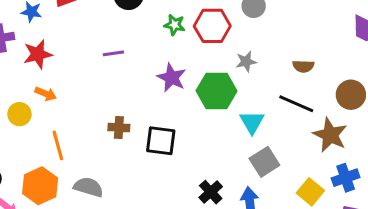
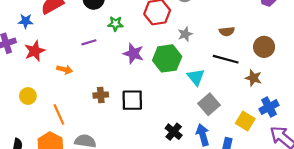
green star: (175, 25) -> (115, 24), moved
orange arrow: (46, 94) -> (65, 70), moved
brown star: (330, 135) -> (253, 78), size x0.7

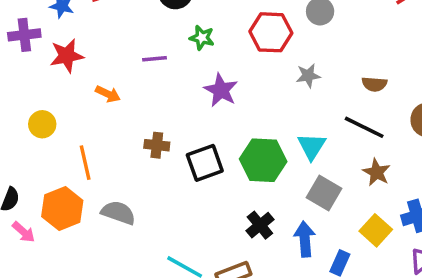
green hexagon: (167, 58) -> (263, 160), moved
brown star: (253, 78) -> (377, 172), moved
black square: (132, 100) -> (205, 163), turned -30
gray square: (209, 104) -> (324, 193), turned -30

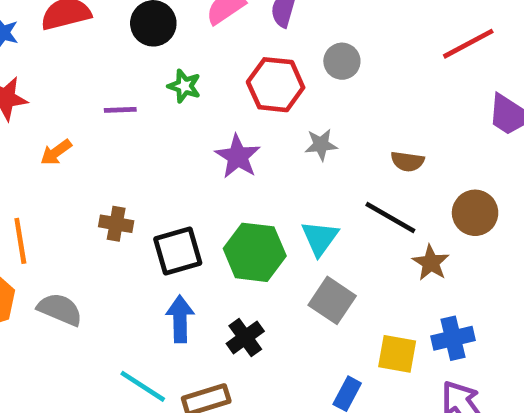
purple star: (221, 90) -> (238, 157), moved
orange arrow: (108, 94) -> (56, 152), turned 115
brown star: (377, 172) -> (431, 263), moved
yellow square: (376, 230) -> (397, 354), turned -36
blue arrow: (305, 239) -> (180, 319), moved

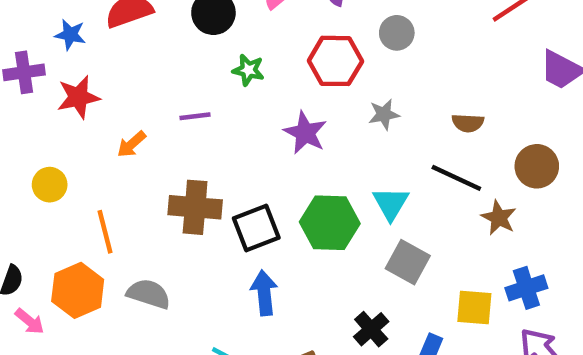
purple line: (120, 110) -> (195, 116), moved
brown cross: (116, 224) -> (195, 207), size x1.6
black cross: (245, 337) -> (371, 329), moved

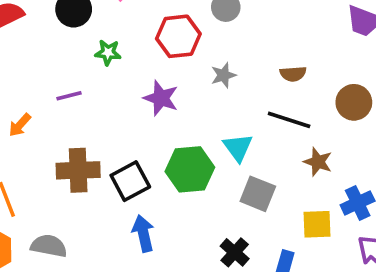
brown star: (499, 218) -> (318, 162), moved

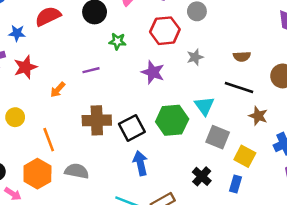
yellow square: (317, 224) -> (245, 156), moved, turned 30

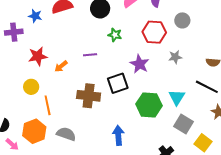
red star: (25, 67) -> (38, 56), moved
yellow circle: (15, 117) -> (31, 87), moved
black square: (132, 128) -> (118, 83), moved

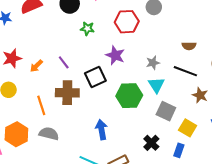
purple line: (90, 55) -> (64, 62), moved, turned 64
gray star: (175, 57) -> (153, 63), moved
orange line: (48, 105) -> (41, 105), moved

